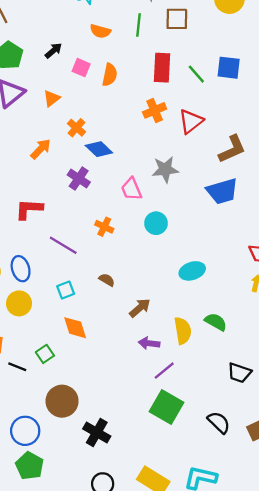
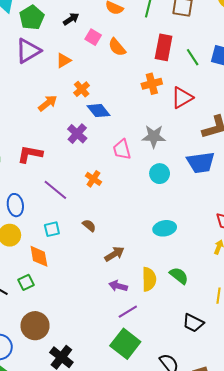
orange semicircle: (110, 75) -> (117, 47), turned 120
cyan circle: (156, 223) -> (160, 174), moved
orange diamond: (75, 328) -> (39, 256), moved

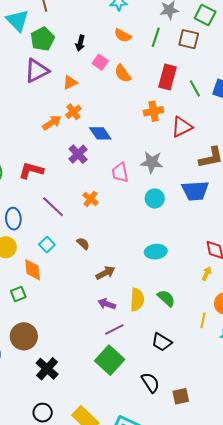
black arrow: (71, 19) -> (80, 43), turned 133
orange cross: (82, 89) -> (73, 112), moved
cyan square: (52, 229) -> (47, 245), turned -35
black trapezoid: (193, 323) -> (162, 342), moved

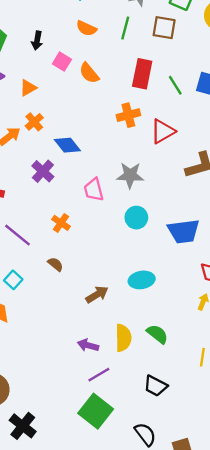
blue trapezoid: (195, 191) -> (184, 231), moved
brown semicircle: (83, 244) -> (55, 264), moved
brown arrow: (105, 273) -> (97, 294), moved

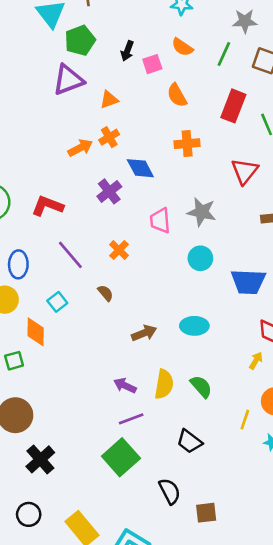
pink square: (62, 62) -> (152, 64), moved, turned 30
orange cross: (128, 115) -> (187, 144), moved
red triangle: (163, 131) -> (245, 171), turned -32

